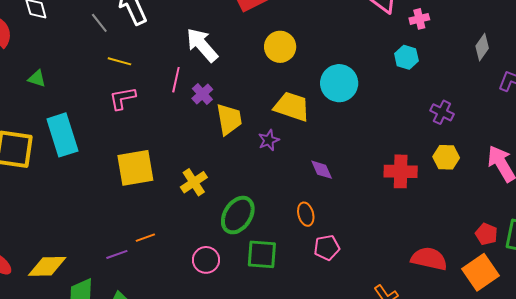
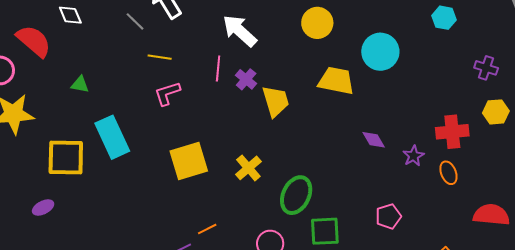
purple star: (269, 140) -> (414, 156), moved
orange ellipse: (306, 214) -> (448, 173), moved

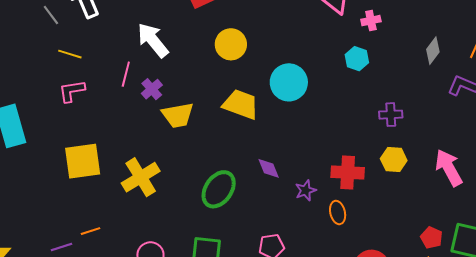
purple cross: (486, 68) -> (391, 115), turned -30
yellow trapezoid: (276, 101) -> (178, 115), turned 88
yellow cross: (248, 168) -> (141, 177), size x1.4
green ellipse: (296, 195) -> (219, 189), moved

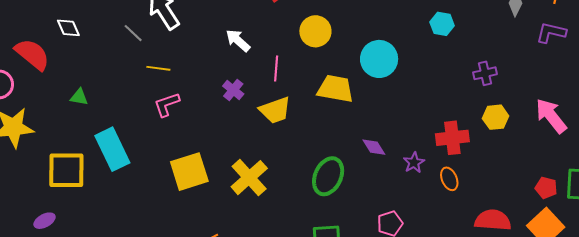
white arrow: (153, 40) -> (238, 40), size x0.7
pink line: (126, 74) -> (276, 68), moved
purple cross: (152, 89) -> (233, 90), moved

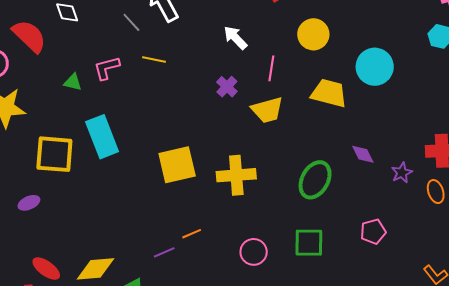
pink L-shape: (167, 104) -> (107, 68), moved
yellow cross: (249, 178) -> (236, 175), turned 33

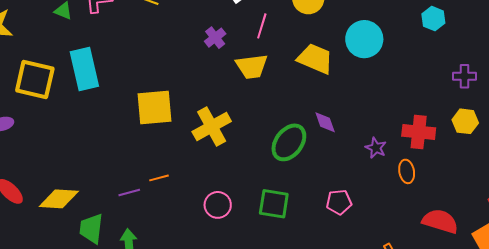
purple diamond: (363, 154) -> (325, 122), moved
purple star: (402, 173) -> (376, 148), turned -30
yellow cross: (236, 175) -> (212, 127), turned -33

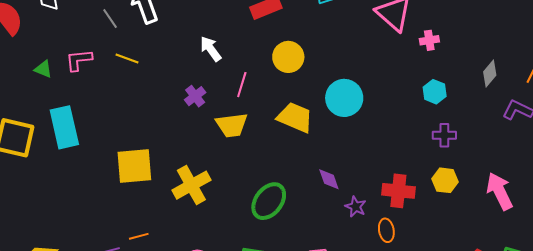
cyan hexagon: (433, 19) -> (435, 92), moved
purple diamond: (325, 122) -> (329, 179), moved

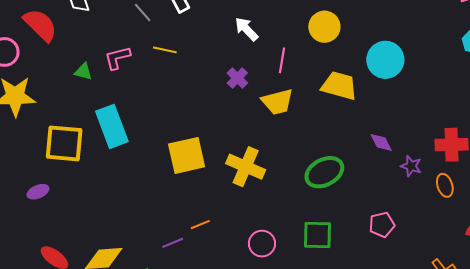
yellow cross: (191, 185) -> (246, 167), turned -30
green ellipse: (269, 201) -> (324, 172), turned 33

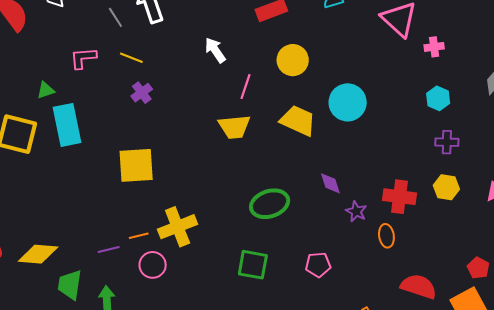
green triangle: (83, 72) -> (46, 90), moved, turned -42
purple cross: (237, 78) -> (142, 93), moved
yellow cross: (246, 167) -> (178, 227), moved, turned 36
pink circle: (262, 244) -> (153, 265), moved

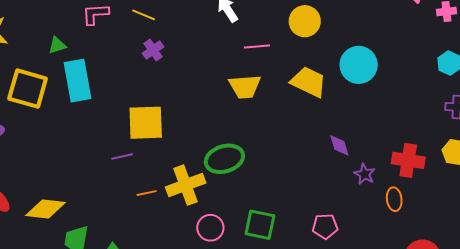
pink line: (245, 87) -> (257, 47), turned 65
green ellipse: (270, 204) -> (224, 159), moved
purple line: (109, 250) -> (122, 156), moved
pink circle: (153, 265) -> (210, 228), moved

